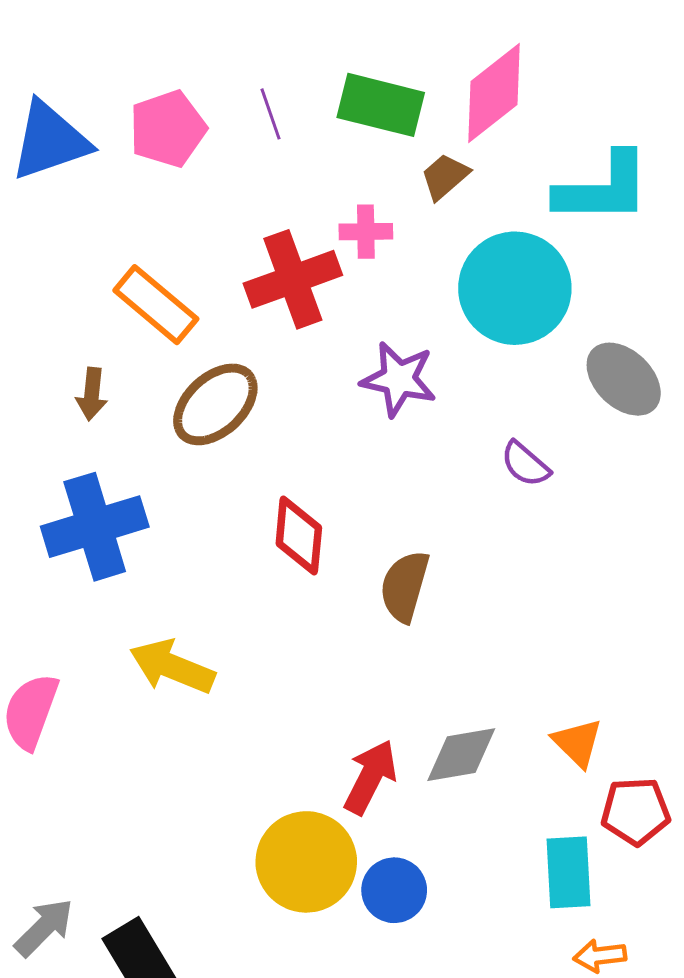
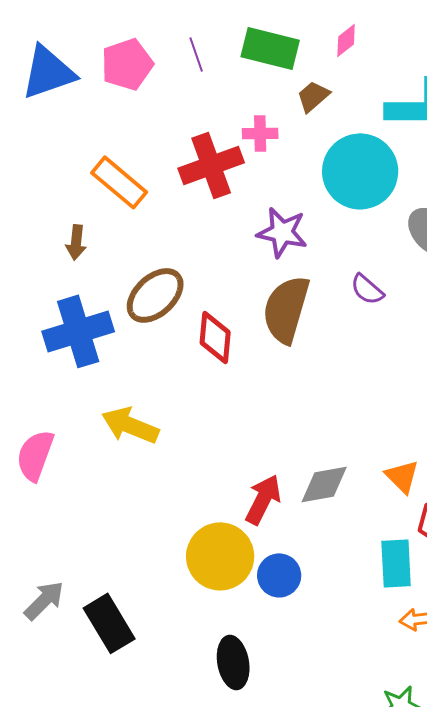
pink diamond: (494, 93) -> (346, 40), size x0.5
brown ellipse: (215, 404) -> (155, 295), moved
brown semicircle: (405, 586) -> (286, 309), moved, size x1.4

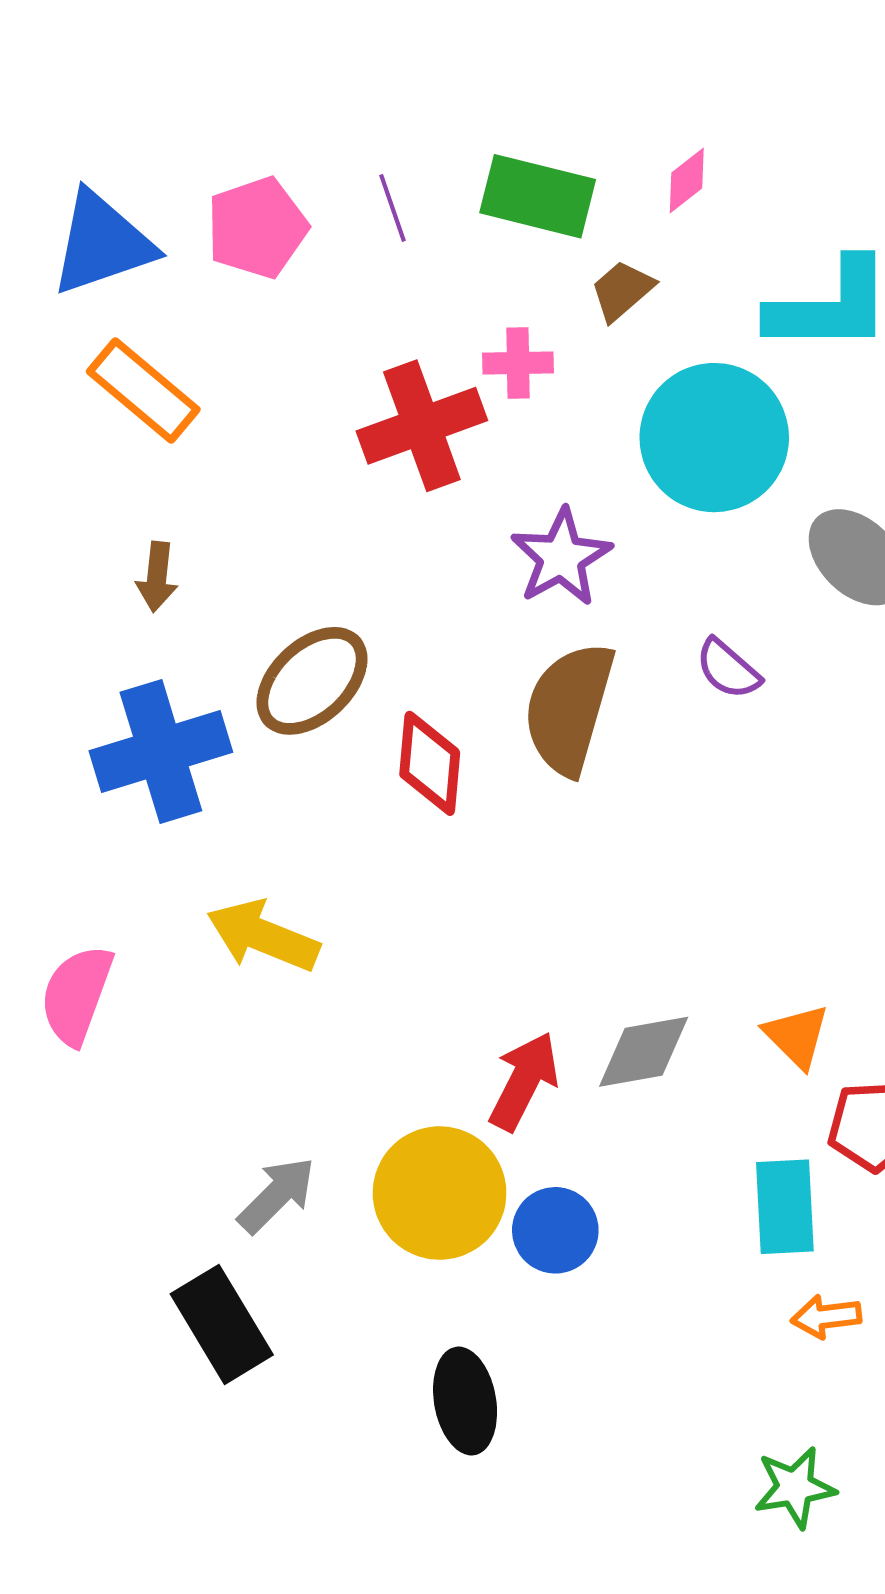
orange rectangle: (119, 182) -> (143, 390), moved
purple star: (282, 232) -> (561, 557), turned 30
gray arrow: (44, 600) -> (277, 1195), moved

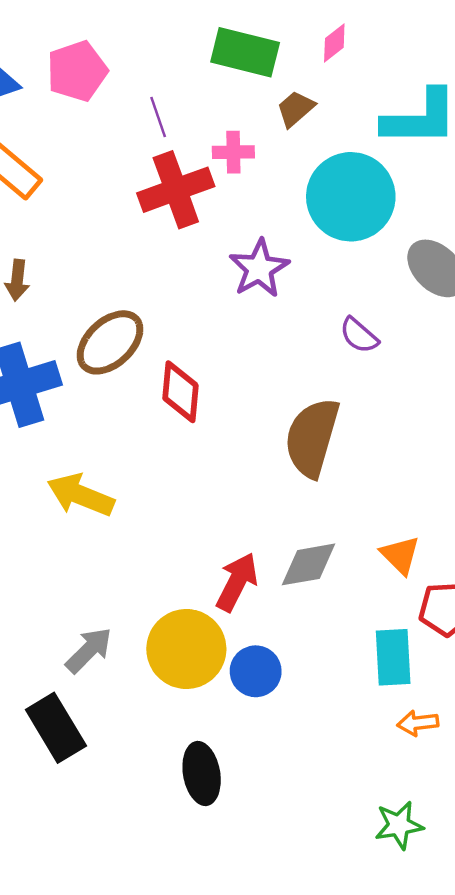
purple line: (392, 208) -> (158, 117), moved
brown semicircle: (569, 708) -> (312, 438), moved

